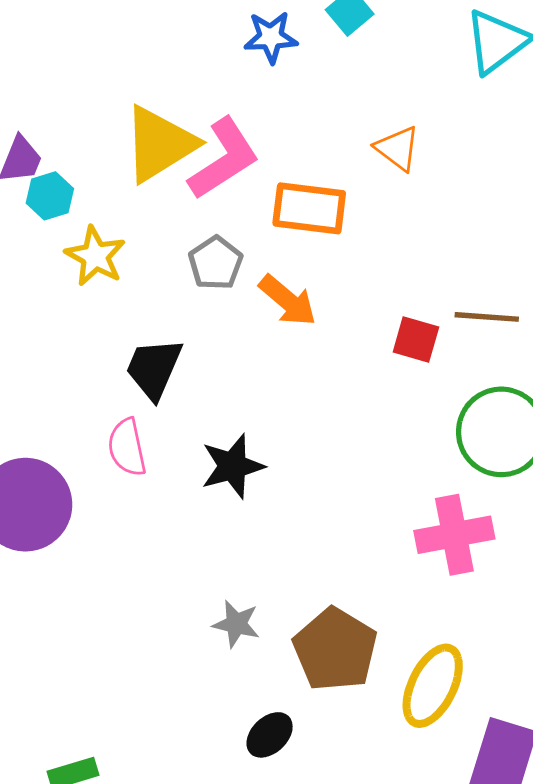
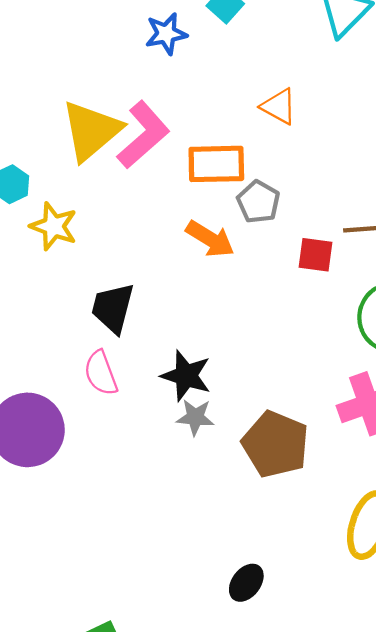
gray pentagon: (216, 263) -> (258, 202), moved
black star: (233, 466) -> (186, 376), turned -30
gray star: (236, 624) -> (195, 417), moved
brown pentagon: (335, 649) -> (275, 444), moved

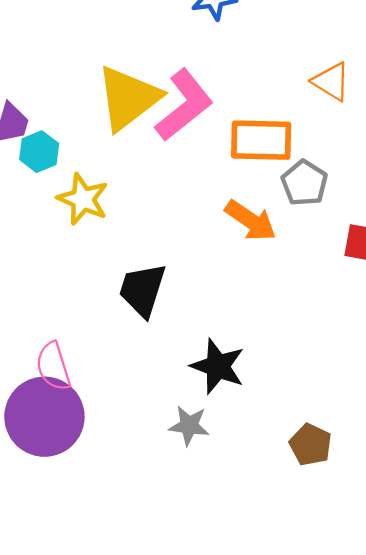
pink semicircle: (101, 373) -> (53, 366), moved
gray star: (195, 417) -> (189, 426), moved
brown pentagon: (275, 444) -> (311, 445), size x0.6

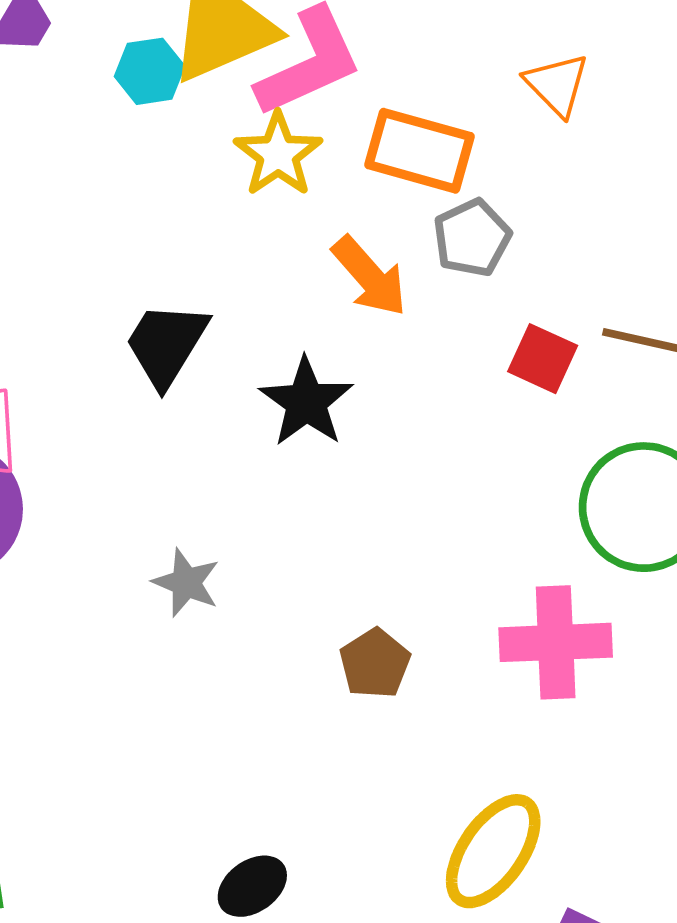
cyan hexagon: (39, 152) -> (150, 71), moved
yellow star: (83, 199) -> (278, 154), moved
black star: (218, 366) -> (306, 402), moved

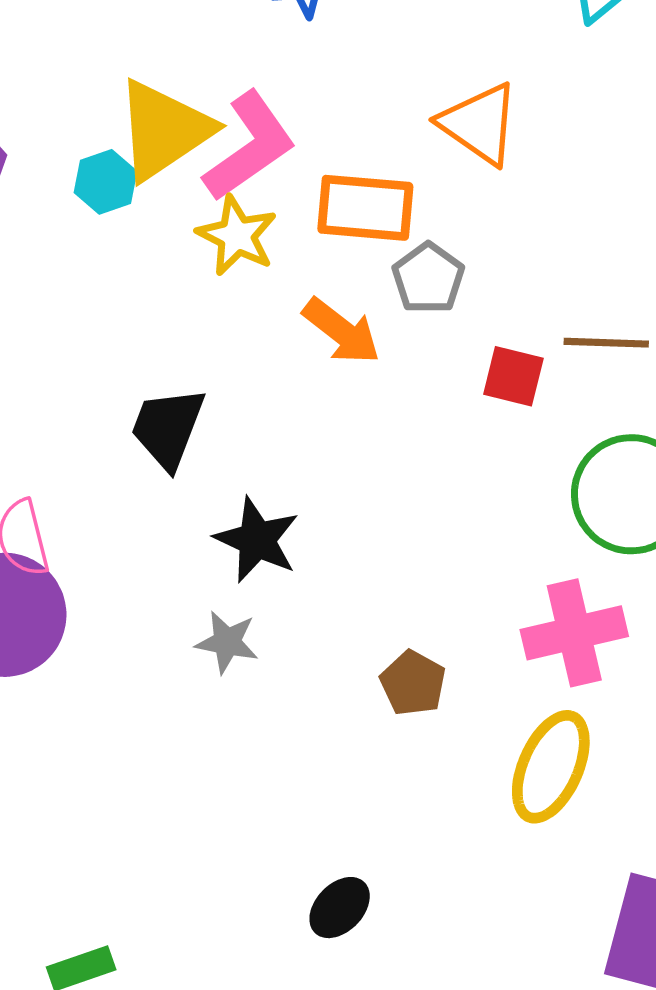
orange triangle: (557, 85) -> (479, 124), size x1.4
black star: (306, 402) -> (257, 540), moved
yellow ellipse: (493, 851) -> (551, 767), moved

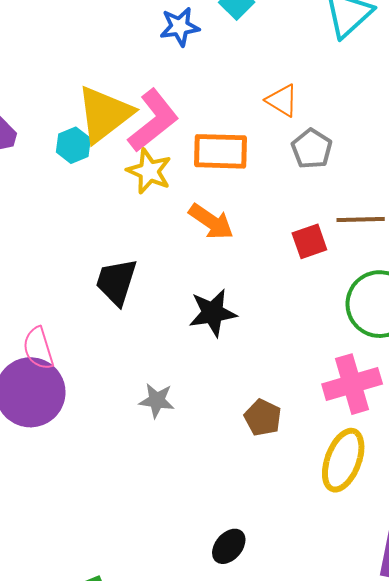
orange triangle: (479, 124) -> (282, 100), size x0.7
gray pentagon: (428, 278) -> (312, 149), moved
red square: (513, 376) -> (309, 241), turned -30
black star: (257, 540) -> (213, 313), moved, turned -30

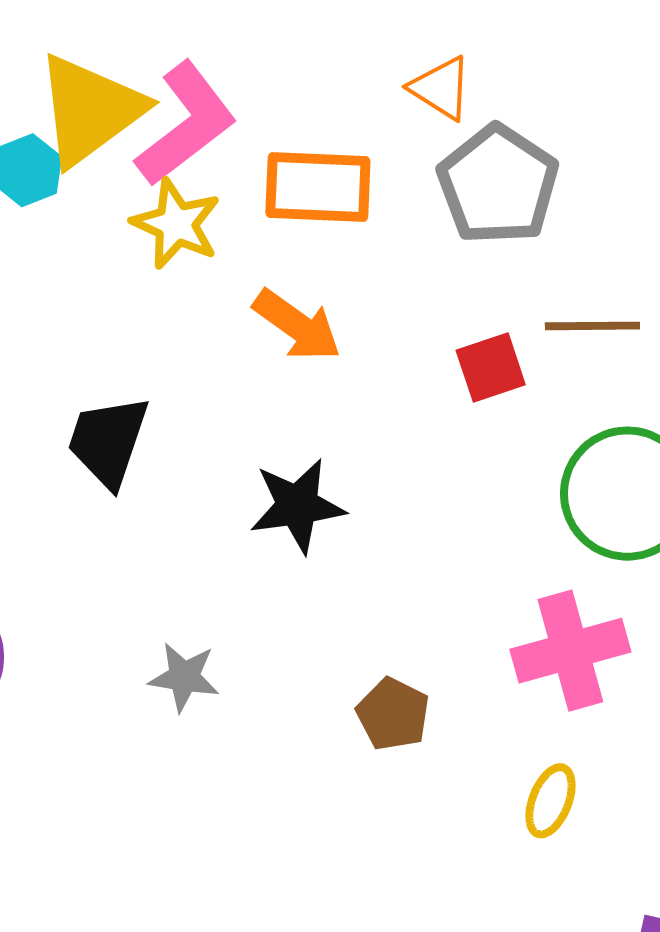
gray pentagon: (312, 149) -> (498, 185), size x1.5
yellow ellipse: (343, 460) -> (550, 801), size x0.6

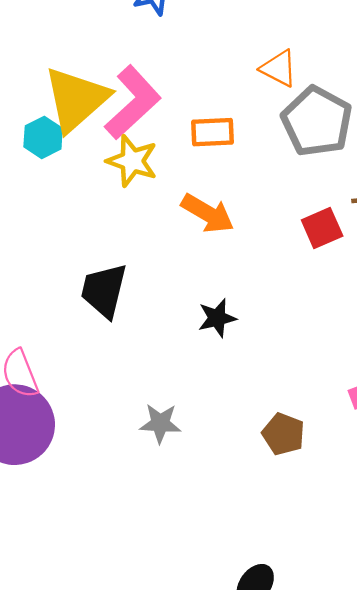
orange rectangle: (318, 187) -> (213, 132), size x0.7
black star: (297, 506) -> (217, 318), size x0.7

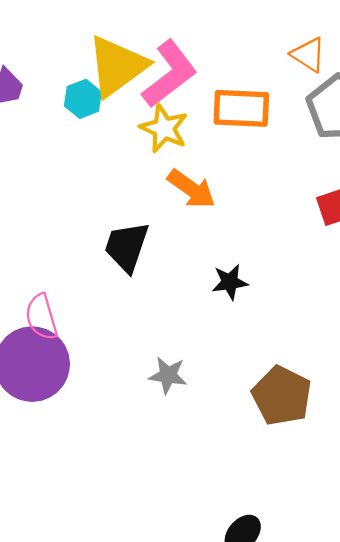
orange rectangle: (213, 132) -> (241, 108), size x1.4
orange arrow: (208, 213) -> (191, 189), moved
brown pentagon: (283, 434) -> (282, 396), size x1.5

